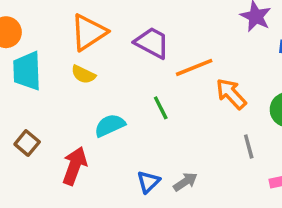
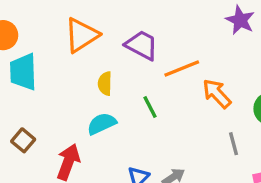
yellow semicircle: (83, 74) -> (105, 84), moved, turned 65

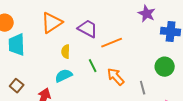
orange arrow: (217, 94) -> (116, 77), moved

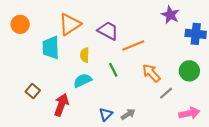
cyan trapezoid: (17, 45) -> (51, 48), moved
orange arrow: (116, 77) -> (151, 73), moved
gray line: (143, 88) -> (166, 93), turned 64

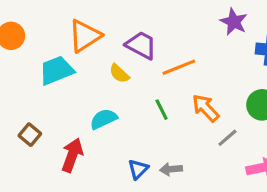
cyan trapezoid: (51, 48) -> (56, 70), turned 70
yellow semicircle: (85, 55) -> (119, 73), moved, turned -48
green line: (113, 70) -> (162, 110), moved
gray arrow: (128, 114) -> (171, 169), turned -152

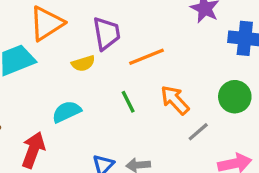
purple trapezoid: (141, 45) -> (107, 33), turned 52
yellow semicircle: (119, 73) -> (83, 63), turned -60

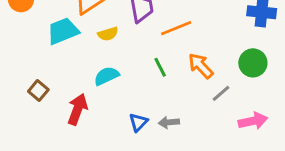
yellow semicircle: (83, 63) -> (108, 34), moved

